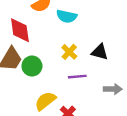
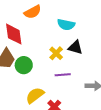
cyan semicircle: (67, 16) -> (66, 25), moved
black triangle: (100, 52) -> (75, 47), moved

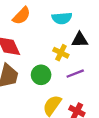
green circle: (24, 65) -> (41, 75), moved

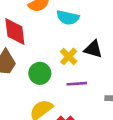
cyan semicircle: (62, 18) -> (68, 18), moved

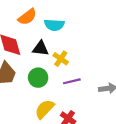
black triangle: (93, 49) -> (41, 48), moved

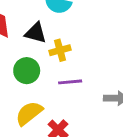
yellow cross: (61, 59) -> (60, 50), turned 32

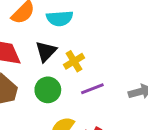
black triangle: (36, 33) -> (46, 51), turned -45

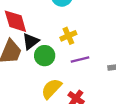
black triangle: (46, 51) -> (31, 41), moved

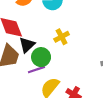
purple line: (80, 59) -> (36, 70), moved

